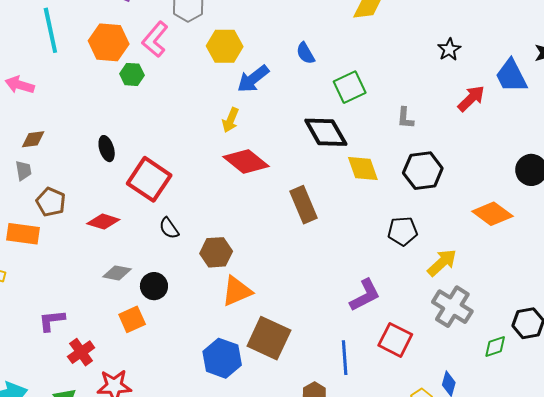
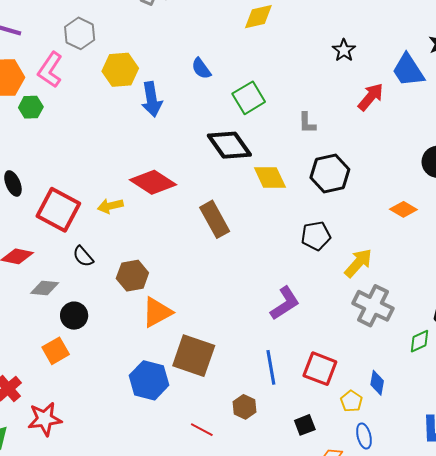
blue arrow: (253, 79) -> (152, 99), turned -56
yellow arrow: (230, 120) -> (110, 206), moved, turned 60
orange diamond: (492, 214) -> (403, 209), size x0.7
gray diamond: (117, 273) -> (45, 288), moved
red square: (395, 340) -> (320, 369), moved

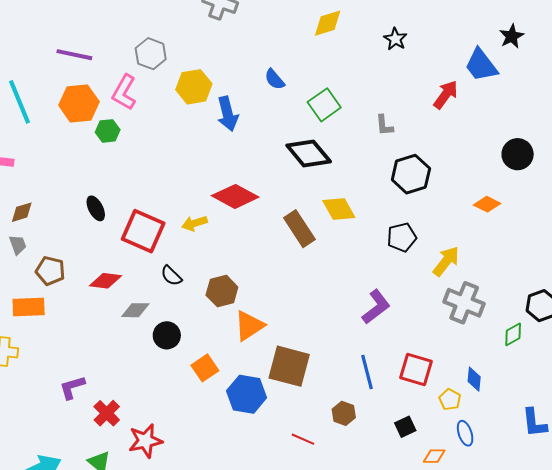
black star: (344, 50) -> (395, 39), moved
yellow diamond: (270, 177) -> (339, 209), moved
orange square: (56, 351) -> (205, 368), moved

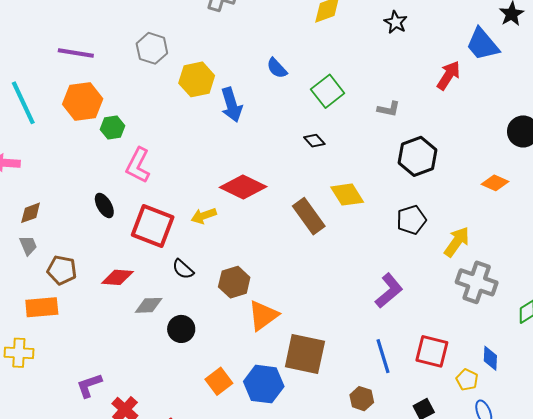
pink L-shape: (124, 92) -> (138, 165), moved
gray L-shape: (384, 125) -> (389, 109), turned -70
black diamond: (309, 153) -> (314, 141), size x0.5
orange square: (205, 368) -> (219, 381), moved

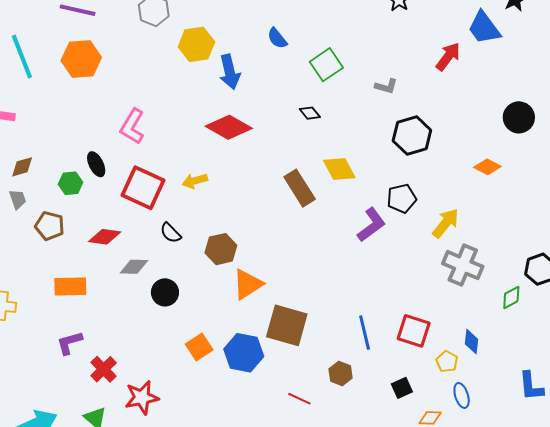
green hexagon: (113, 128) -> (71, 183), moved
red diamond: (243, 187) -> (229, 127), moved
purple L-shape: (389, 291) -> (371, 225), moved
orange rectangle: (42, 307) -> (70, 287), moved

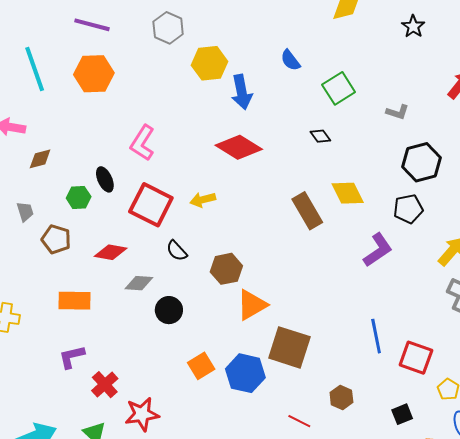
brown diamond: (22, 167) -> (40, 159), moved
black pentagon: (402, 198) -> (408, 209), moved
blue line: (365, 333) -> (376, 336), moved

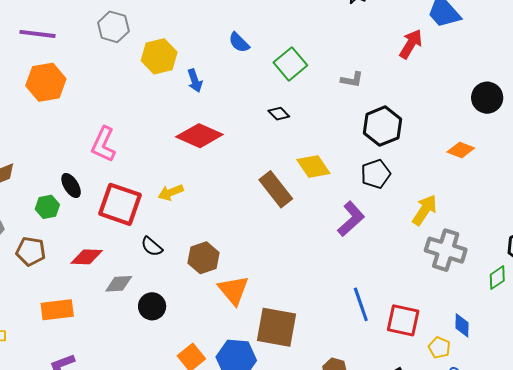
blue arrow: (242, 92) -> (195, 81), size x0.7
orange triangle: (252, 305) -> (233, 290), turned -32

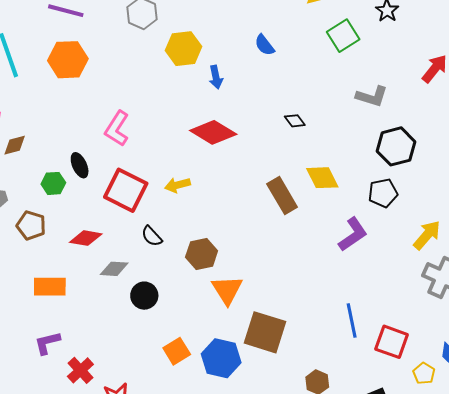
green square: (290, 64) -> (343, 36), moved
gray L-shape: (352, 80) -> (372, 96), size x1.4

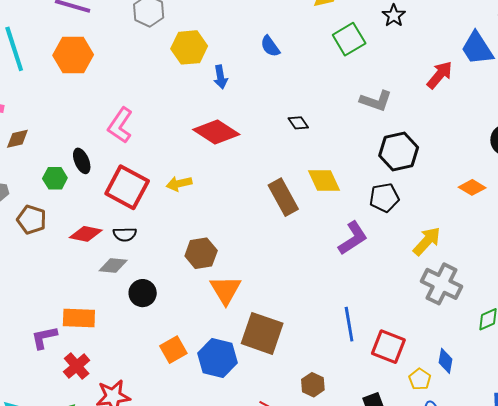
black semicircle: (152, 236) -> (125, 234), moved, turned -50
orange rectangle: (50, 287) -> (79, 318), moved

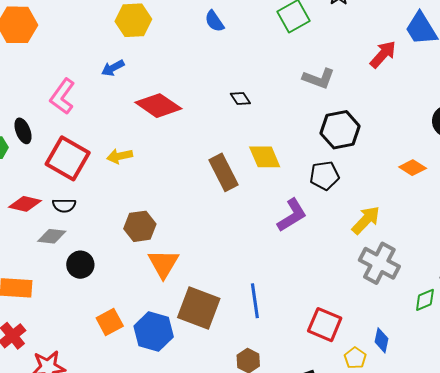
blue arrow: (221, 77) -> (113, 68), moved, turned 70
blue line: (349, 324) -> (255, 301), moved

